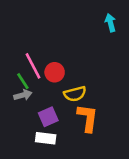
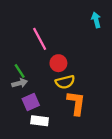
pink line: (33, 66) -> (40, 39), moved
red circle: (55, 72) -> (58, 63), moved
purple square: (48, 117) -> (31, 102), moved

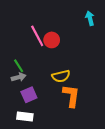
red circle: (58, 63) -> (52, 40), moved
white rectangle: (40, 121) -> (25, 116), moved

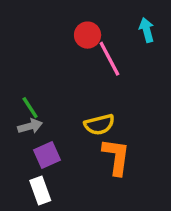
pink line: (37, 36) -> (109, 59), moved
red circle: (52, 40) -> (88, 35), moved
white rectangle: (25, 116) -> (40, 190), turned 63

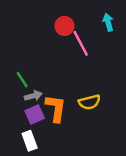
yellow semicircle: (99, 125) -> (89, 102), moved
gray arrow: (30, 126) -> (33, 96), moved
orange L-shape: (116, 157) -> (56, 108), moved

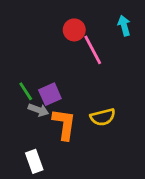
gray arrow: (33, 96) -> (38, 110), turned 35
purple square: (35, 115) -> (50, 94), moved

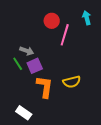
pink line: (93, 50) -> (65, 35), turned 45
gray arrow: (38, 110) -> (27, 51), moved
white rectangle: (34, 161) -> (24, 113), turned -35

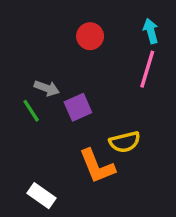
pink line: (65, 35) -> (147, 69), moved
purple square: (35, 66) -> (78, 107), moved
orange L-shape: (45, 87) -> (97, 166), moved, turned 150

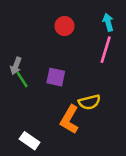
gray arrow: (47, 88) -> (16, 66), moved, turned 91
purple square: (78, 107) -> (56, 77), turned 36
orange L-shape: (97, 166) -> (69, 119), turned 52

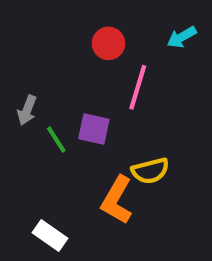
cyan arrow: (108, 22) -> (182, 37), turned -105
pink line: (106, 50) -> (138, 87), moved
green line: (22, 80) -> (56, 139), moved

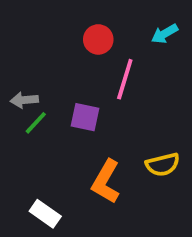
gray arrow: (27, 110) -> (24, 100), turned 64
green line: (56, 139) -> (36, 123), moved, turned 76
yellow semicircle: (150, 171) -> (163, 165), moved

